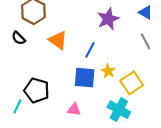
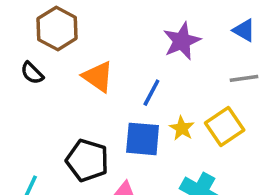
gray line: (145, 41) -> (244, 78), turned -70
yellow square: (132, 83) -> (225, 127), moved
black pentagon: (37, 90) -> (87, 160), moved

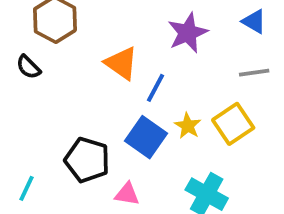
orange triangle: (98, 77) -> (121, 63), moved
blue square: (143, 139) -> (146, 137), turned 30

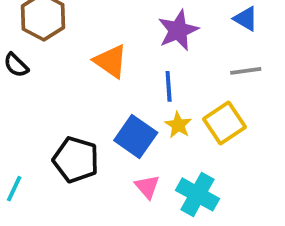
blue line: (155, 88) -> (169, 86), moved, turned -32
pink triangle: (127, 194) -> (147, 187), moved, turned 40

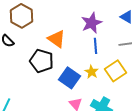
blue line: (169, 86) -> (96, 46), moved
black pentagon: (76, 160) -> (42, 61), moved

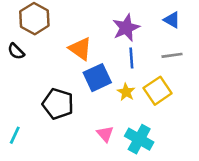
black pentagon: (42, 61) -> (58, 104), moved
blue square: (70, 78) -> (97, 78), moved, turned 30

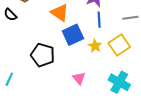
cyan cross: (139, 139) -> (119, 82), moved

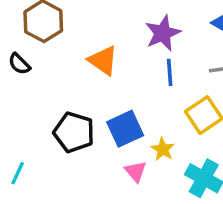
blue square: (73, 35) -> (125, 129), moved
yellow star: (95, 46) -> (163, 149), moved

